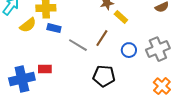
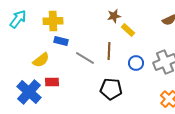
yellow semicircle: (28, 25) -> (41, 60), moved
brown line: (102, 38) -> (109, 51), turned -30
blue cross: (22, 79) -> (29, 92), turned -35

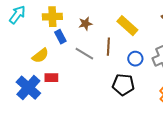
brown star: (114, 16) -> (85, 24), moved
yellow rectangle: (128, 30) -> (127, 26), size x1.5
blue rectangle: (61, 41) -> (60, 37), turned 48
black pentagon: (111, 89) -> (123, 85), moved

